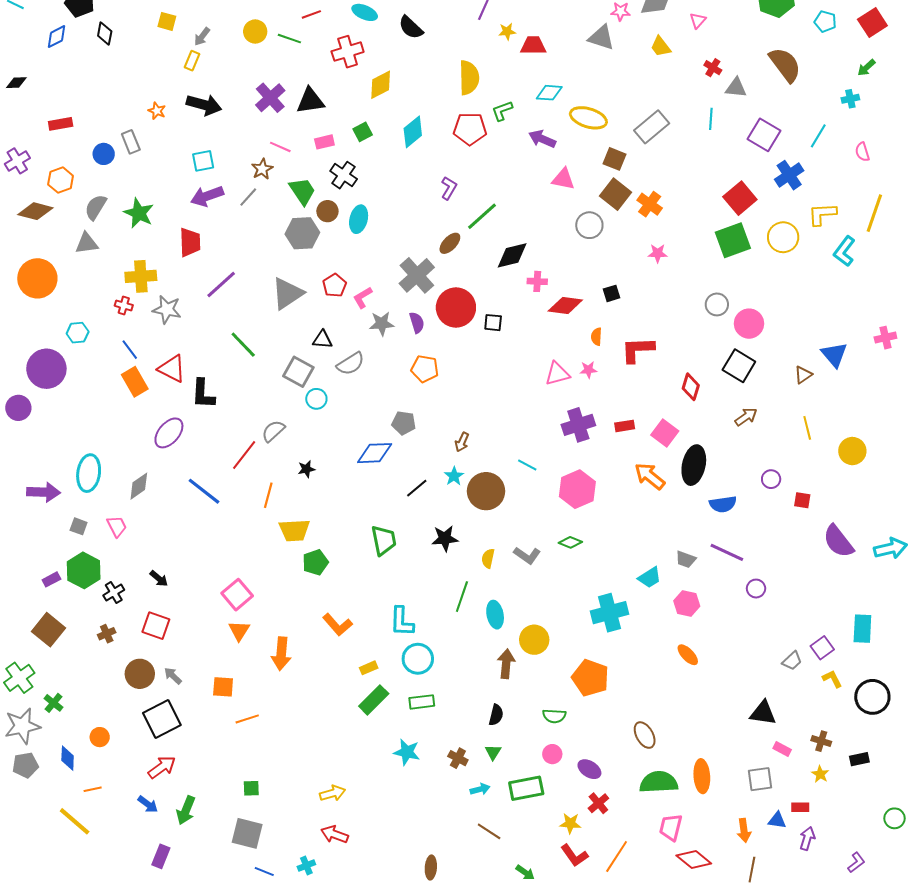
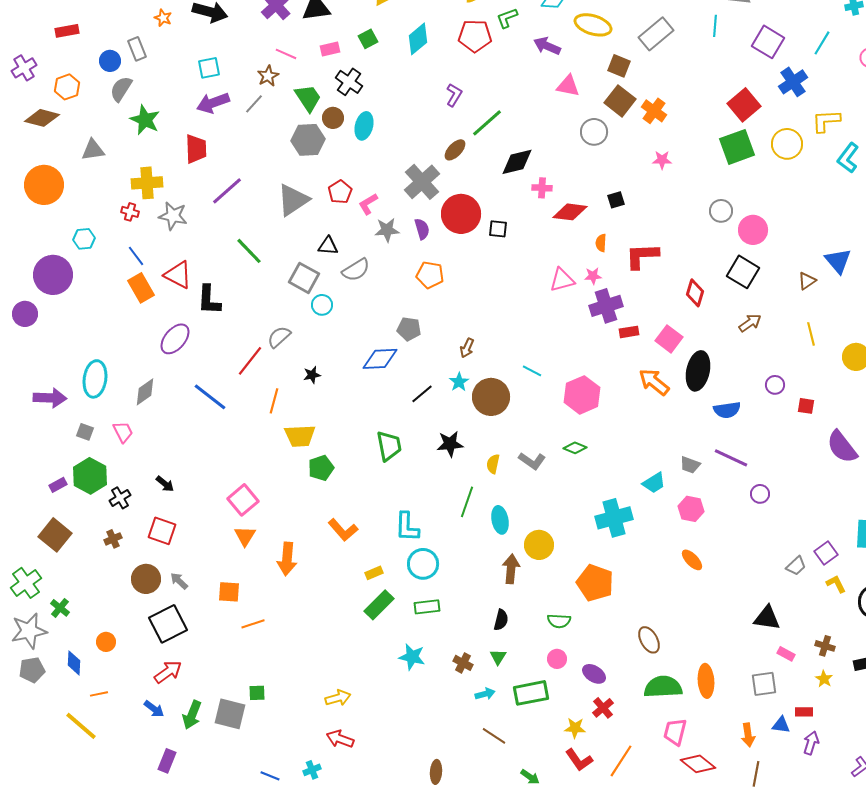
gray semicircle: (96, 207) -> (121, 89), moved
purple cross: (578, 425) -> (606, 306), moved
gray square: (247, 833) -> (230, 714), moved

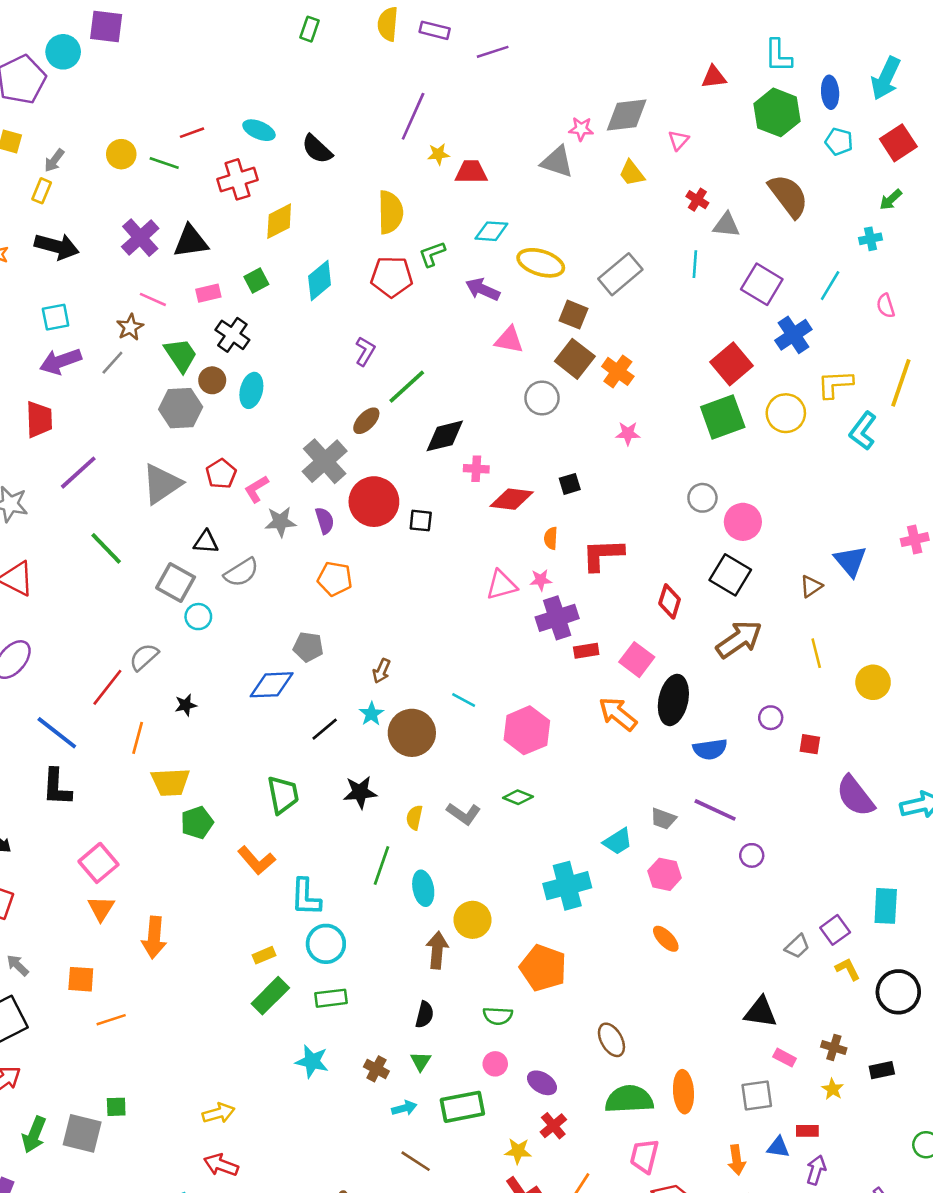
black L-shape: (209, 300) -> (57, 787), moved
brown arrow: (750, 323) -> (739, 639), size x1.6
orange L-shape: (343, 530) -> (256, 860), moved

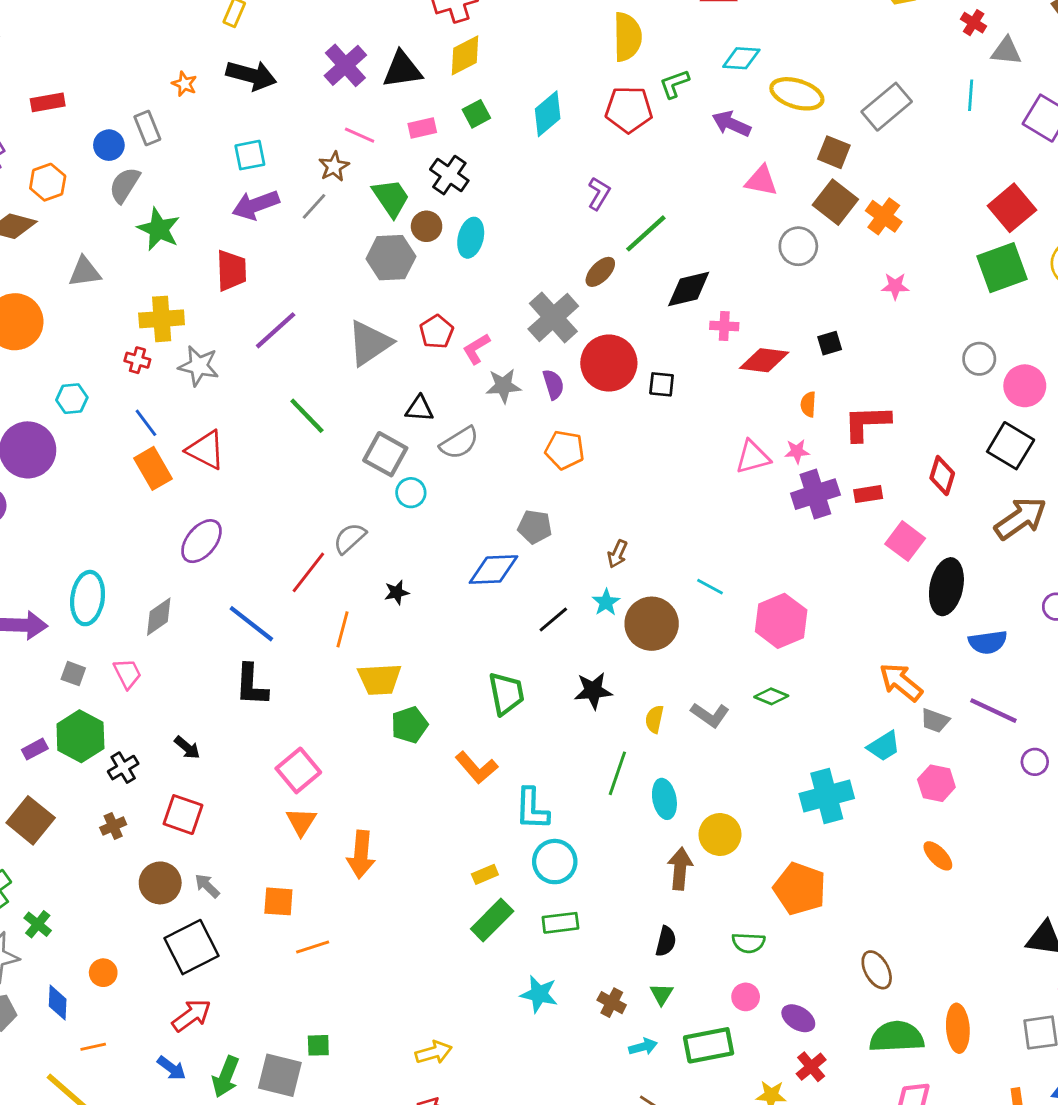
yellow diamond: (279, 221) -> (465, 55), moved
red rectangle: (586, 651) -> (868, 494), moved
orange arrow: (618, 714) -> (901, 682), moved

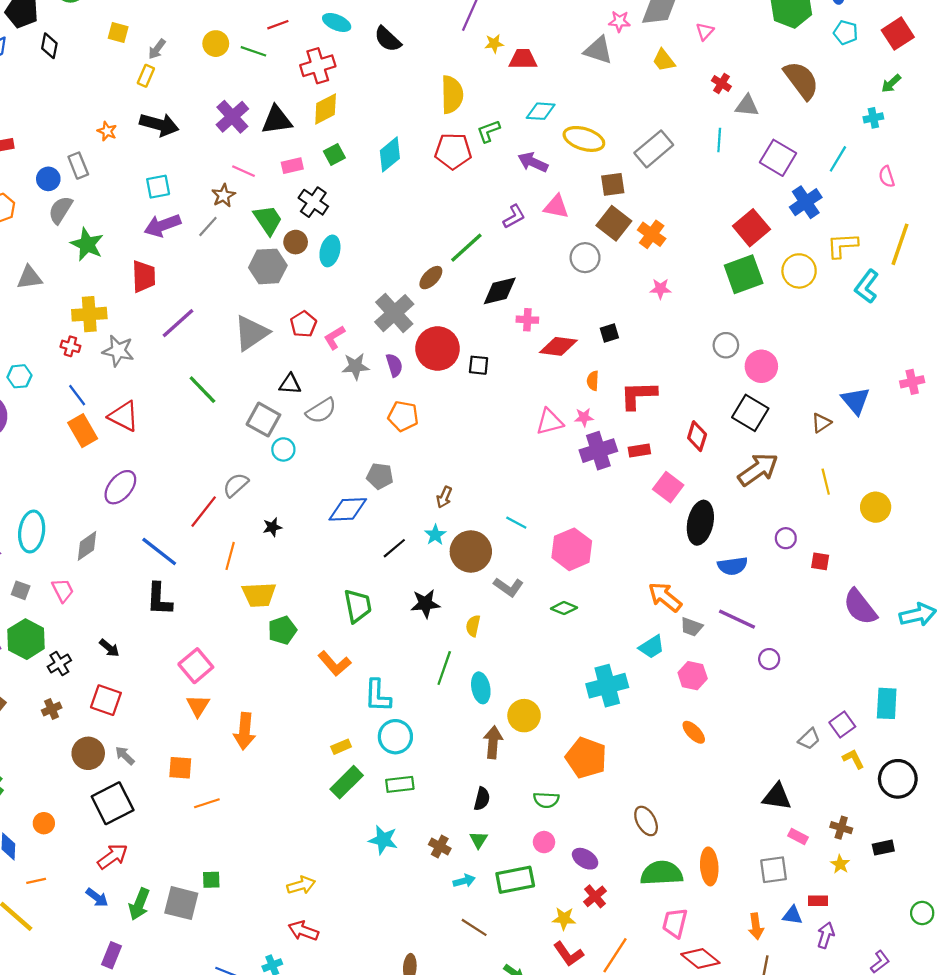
brown square: (834, 152) -> (613, 184), turned -30
purple L-shape: (599, 194) -> (514, 217), moved, turned 30
gray L-shape: (710, 715) -> (509, 587), moved

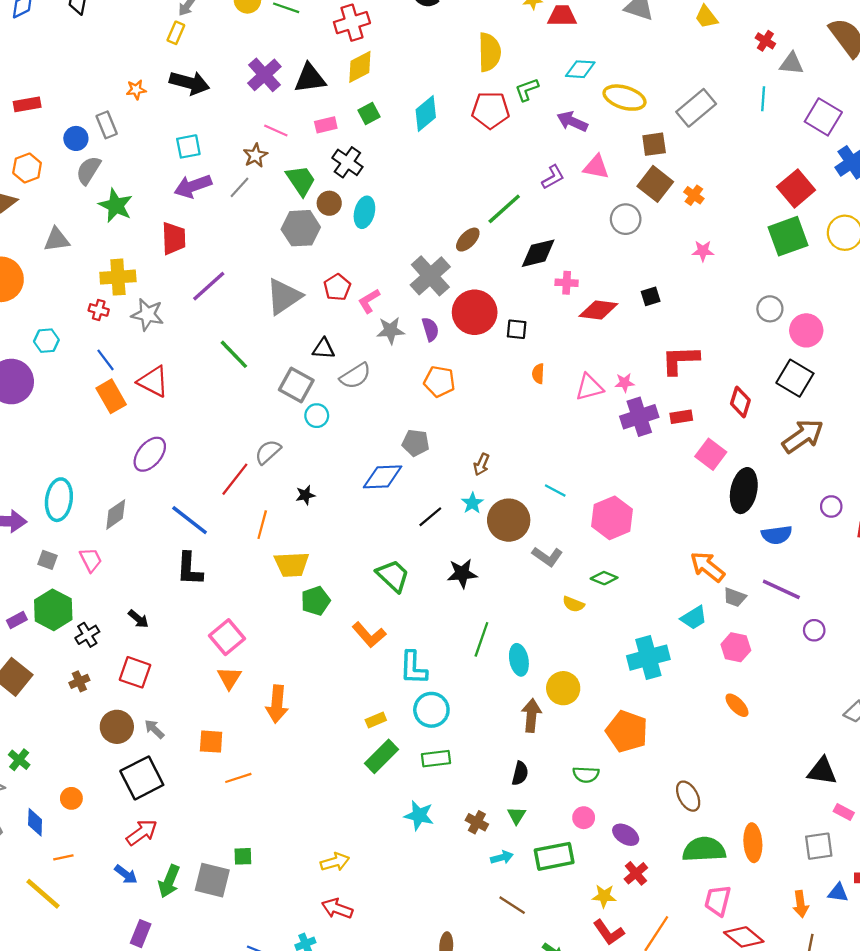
orange star: (107, 131) -> (136, 90), turned -30
orange cross: (652, 234) -> (694, 195), size x0.7
orange semicircle: (593, 381) -> (538, 374), moved
green trapezoid: (358, 606) -> (393, 576), turned -36
yellow semicircle: (473, 626) -> (573, 604), moved, turned -80

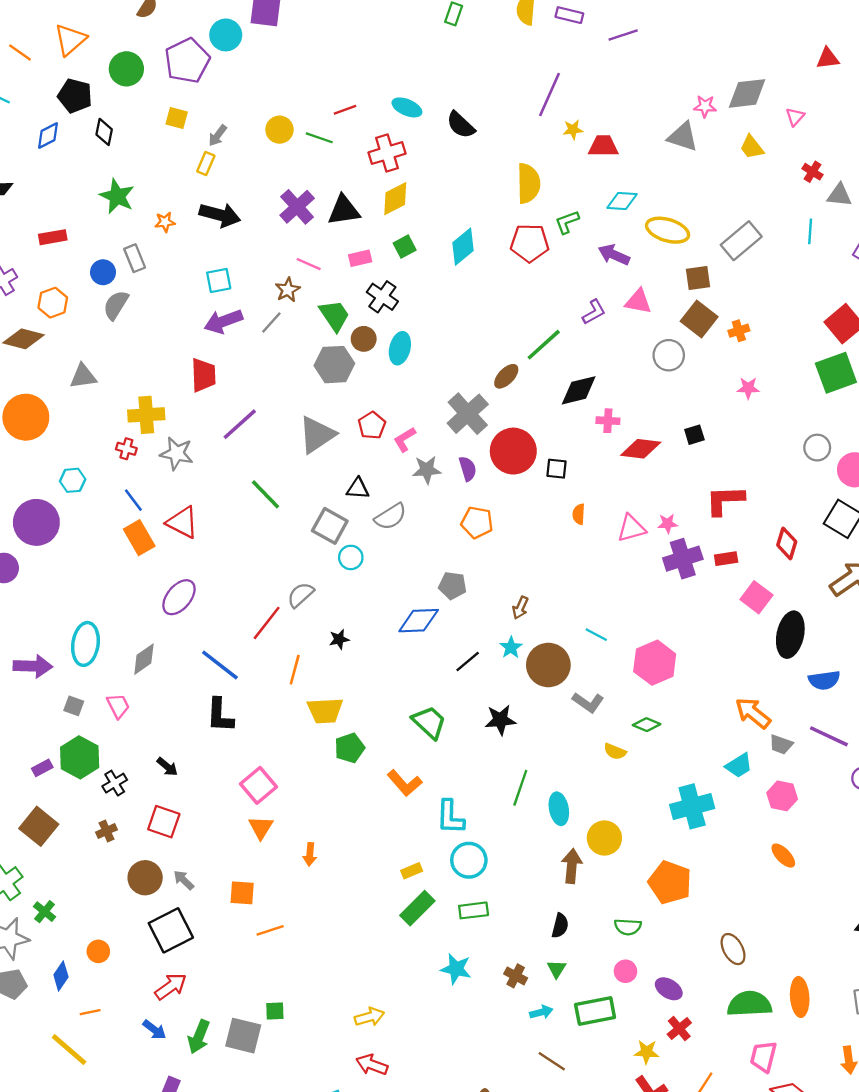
orange cross: (694, 195) -> (739, 331), turned 36
green star: (116, 205) -> (117, 196), moved
orange arrow: (277, 704) -> (310, 854), size x0.6
blue diamond: (35, 822) -> (61, 976), turned 32

